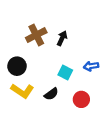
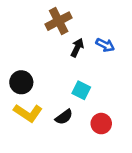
brown cross: (36, 35) -> (59, 21), moved
blue arrow: (91, 66) -> (105, 45), moved, turned -144

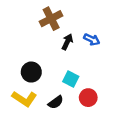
black circle: (21, 82) -> (31, 72), moved
red circle: (101, 124) -> (88, 98), moved

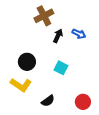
red circle: (88, 98) -> (83, 102), moved
black semicircle: (56, 102) -> (48, 101), moved

